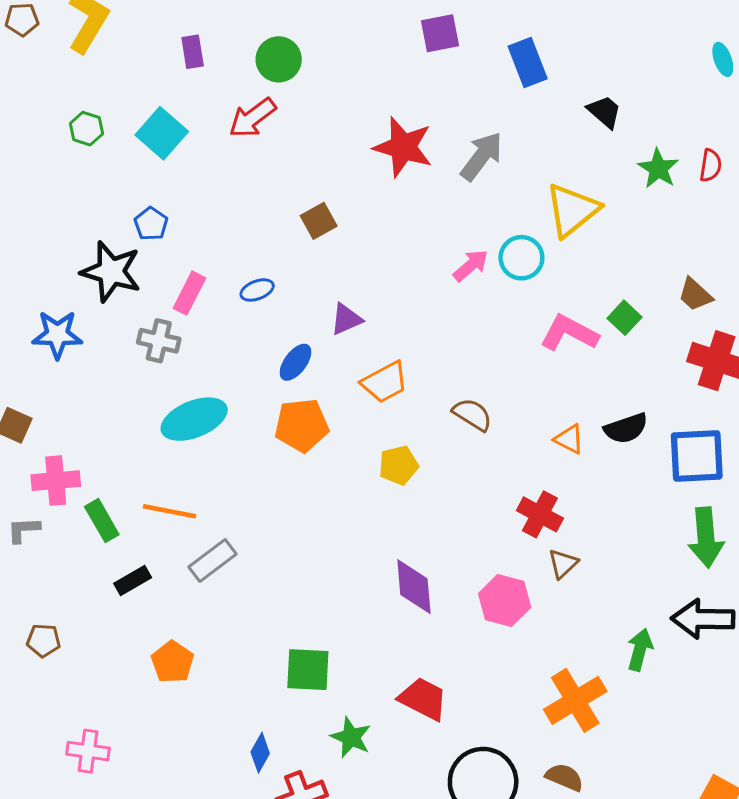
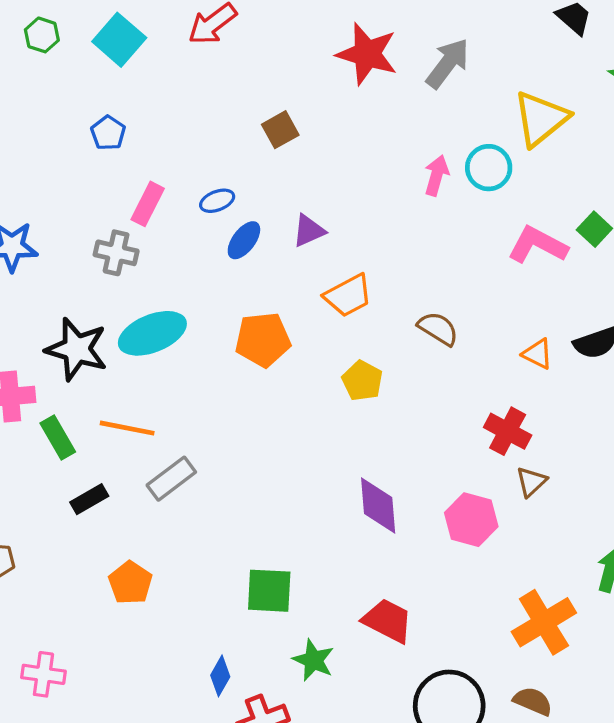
pink arrow: (471, 265) -> (437, 175), turned -33
black star: (111, 272) -> (77, 349), moved
blue ellipse: (296, 362) -> (244, 240), moved
yellow pentagon: (399, 465) -> (362, 381), turned -30

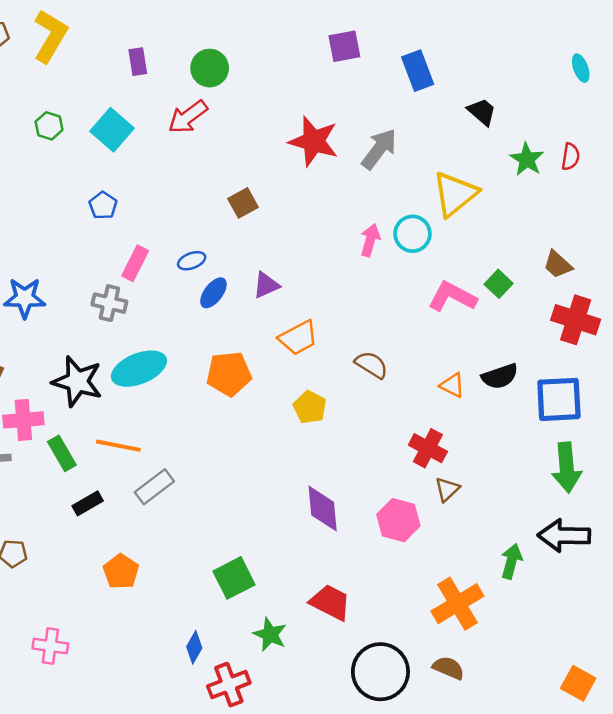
green square: (269, 591) -> (234, 578), turned -30

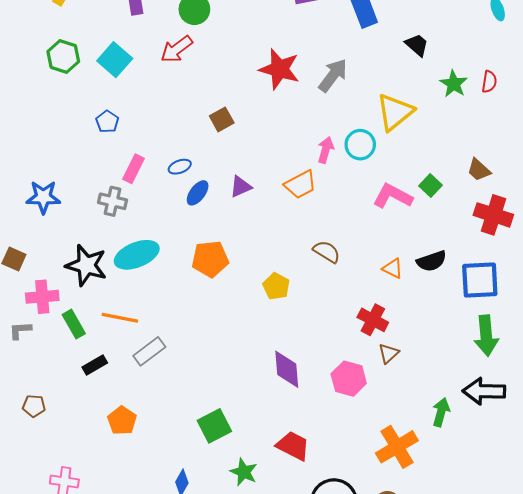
green hexagon: (49, 126) -> (63, 56), size x1.4
orange trapezoid: (298, 338) -> (300, 185), moved

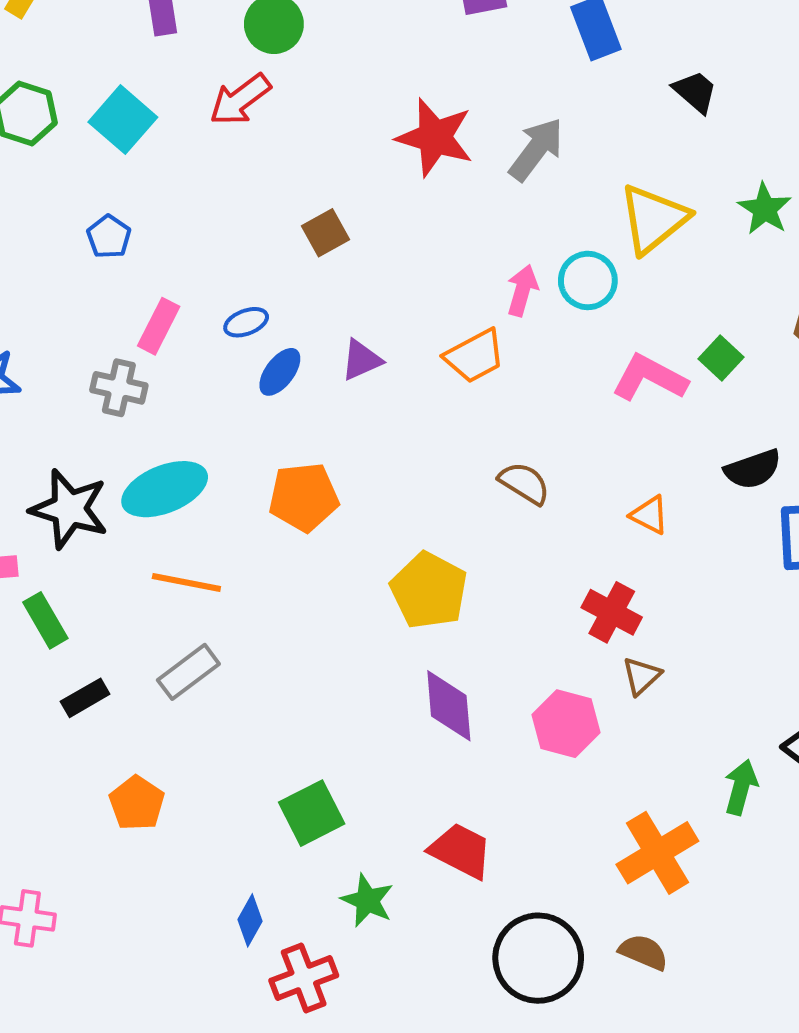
green star: (454, 84) -> (765, 209), moved
black semicircle: (432, 261) -> (753, 469), moved
yellow pentagon: (276, 286) -> (429, 590), moved, size x1.5
orange line: (120, 318) -> (186, 583), moved

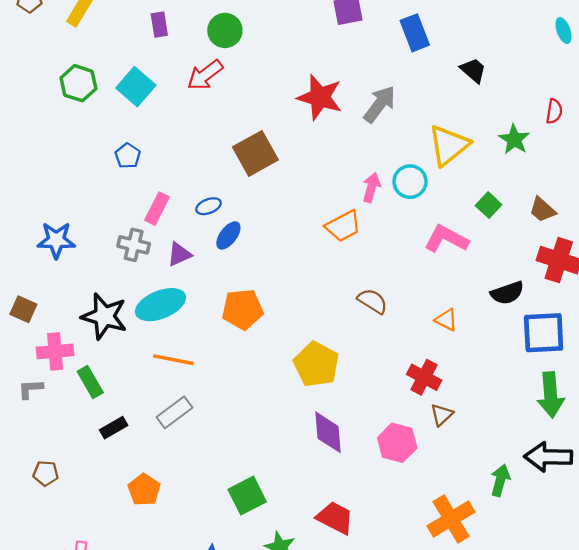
brown square: (326, 233) -> (255, 153), size x1.6
green square: (721, 358) -> (489, 205), moved
purple triangle: (361, 360) -> (179, 254), moved

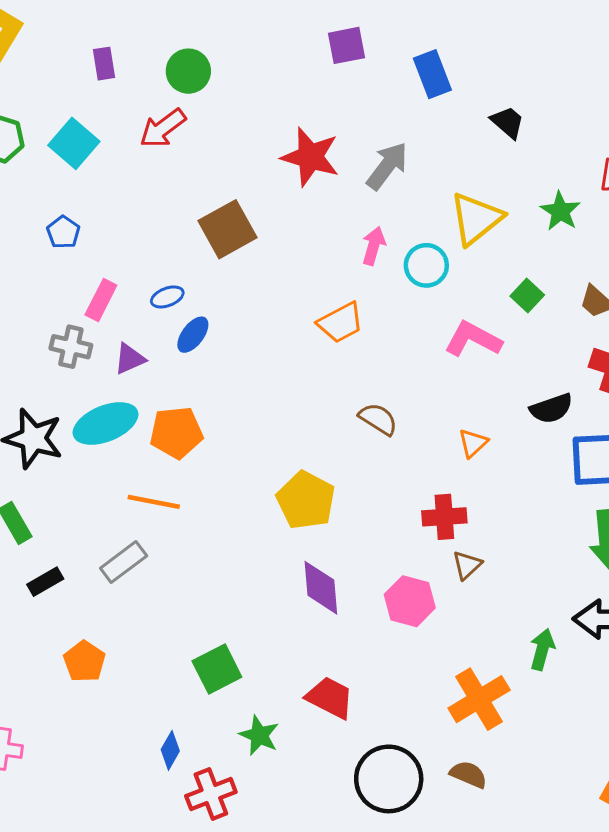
pink arrow: (371, 187) -> (374, 246), moved
orange pentagon: (242, 309) -> (176, 433), moved
orange triangle: (446, 320) -> (473, 443), turned 50
orange line: (173, 360) -> (154, 502), moved
red cross: (424, 377) -> (444, 517), turned -32

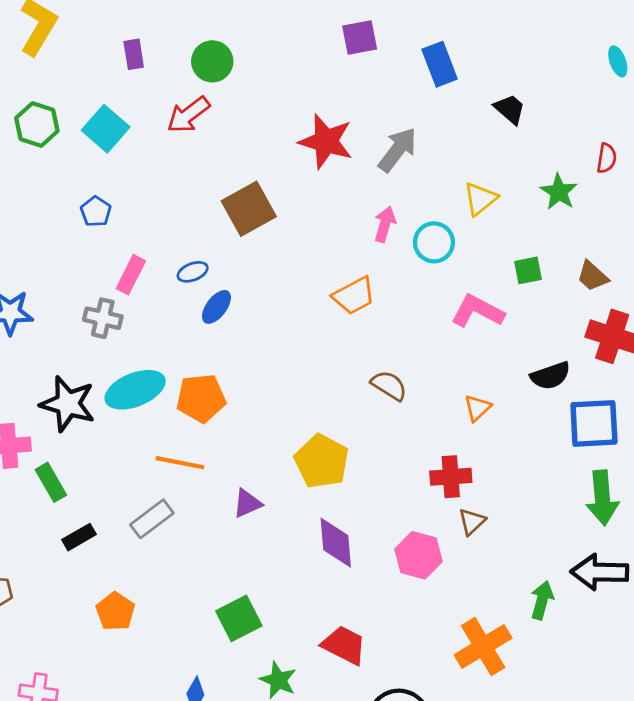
yellow triangle: (476, 219) -> (480, 199), size x0.7
green square: (527, 295) -> (528, 270), turned 36
purple triangle: (130, 359) -> (247, 503), moved

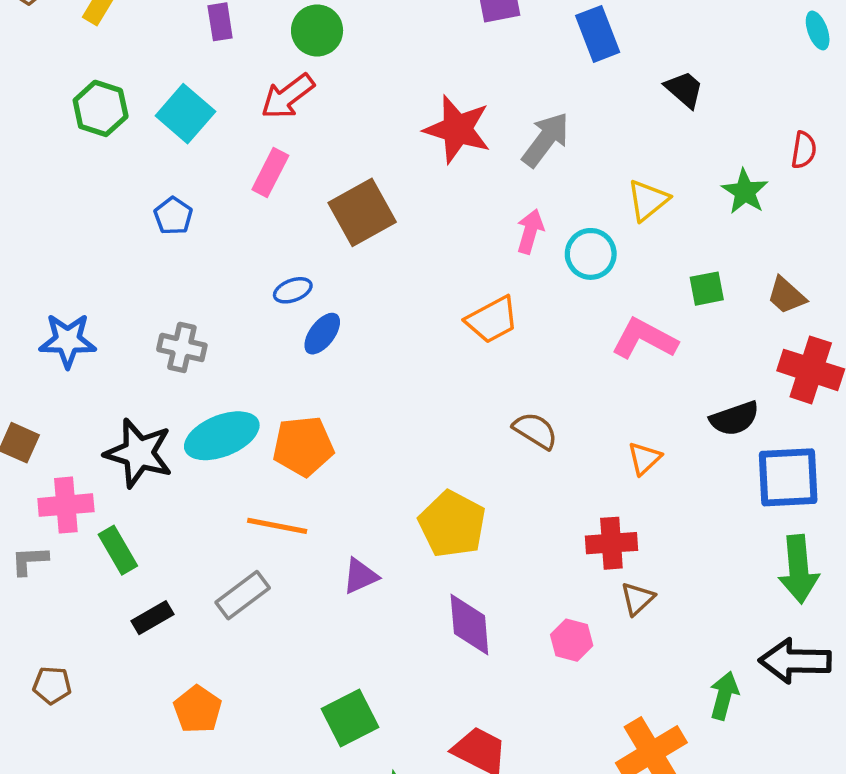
pink rectangle: (131, 275) -> (270, 173), moved
pink hexagon: (419, 555) -> (572, 640), size x0.7

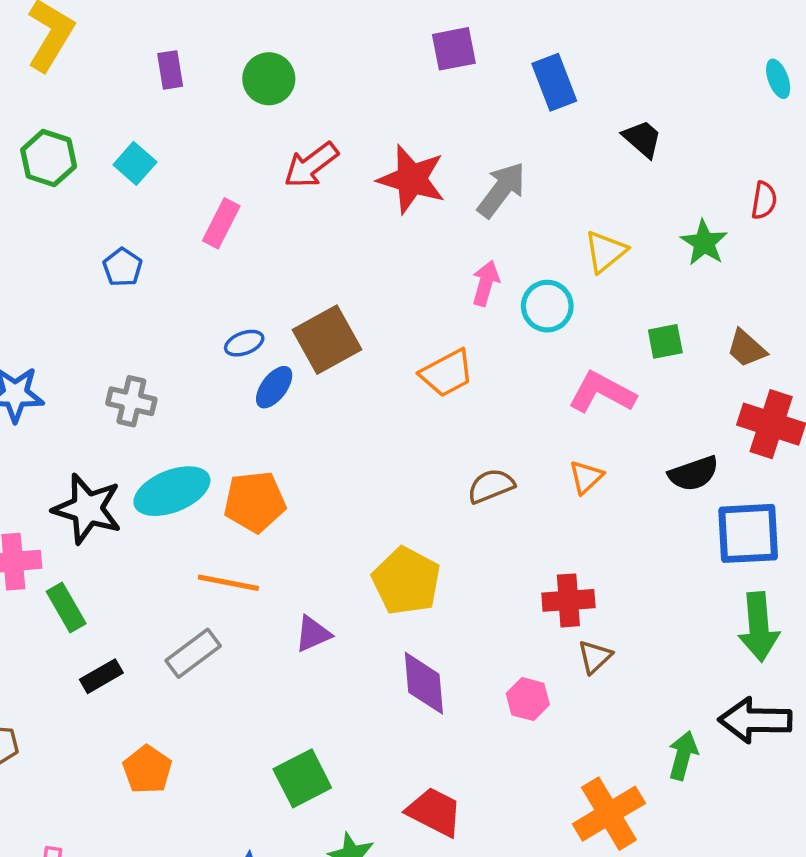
red arrow: (288, 96) -> (311, 165), moved
cyan square: (185, 114) -> (135, 163), size x0.7
brown square: (362, 212) -> (327, 340), moved
brown semicircle: (535, 431) -> (491, 486), turned -54
orange triangle: (644, 458) -> (586, 477), moved

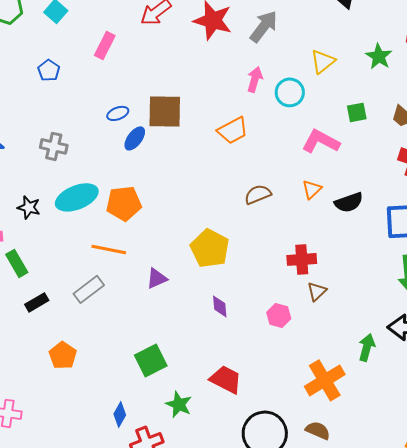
brown square: (327, 340) -> (165, 111), turned 30
black semicircle: (694, 474) -> (349, 202), moved
black star: (87, 509) -> (29, 207), size x0.6
purple diamond: (424, 683) -> (220, 306), size x0.6

